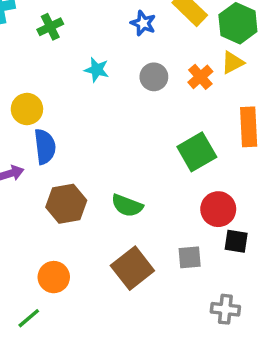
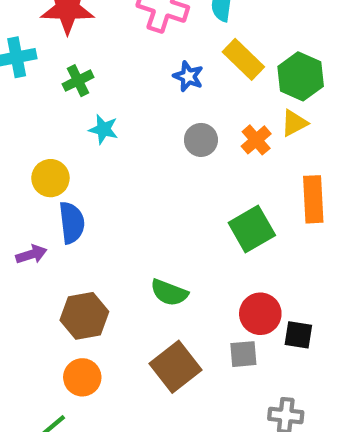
cyan star: (97, 70) -> (103, 129), moved
brown hexagon: (66, 204) -> (84, 316), moved
red circle: (218, 209) -> (260, 314), moved

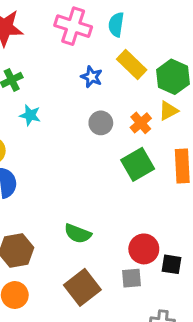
green square: (252, 229) -> (138, 164), moved

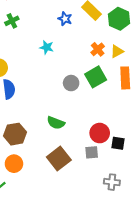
yellow triangle: (168, 111) -> (117, 51), moved
cyan star: (30, 115) -> (47, 47), moved
gray circle: (101, 123) -> (71, 83), moved

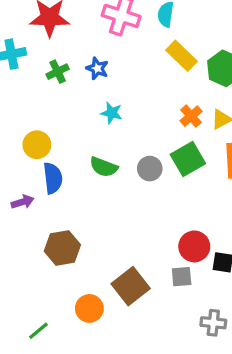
blue star: (65, 19) -> (97, 68), moved
green semicircle: (56, 123) -> (104, 167), moved
orange circle: (14, 164) -> (89, 308), moved

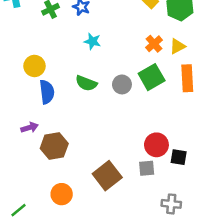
purple arrow: (23, 202) -> (30, 128), moved
orange circle: (89, 308) -> (62, 194), moved
green line: (38, 331) -> (18, 210), moved

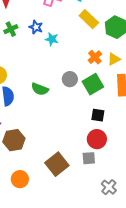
cyan star: (92, 41) -> (52, 39), moved
gray circle: (122, 84) -> (70, 79), moved
black square: (179, 157) -> (98, 115), moved
gray cross: (171, 204) -> (109, 187), turned 35

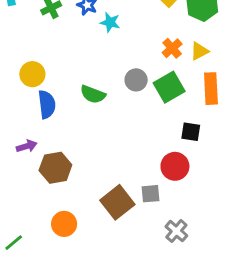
black square: (98, 115) -> (191, 132), moved
gray square: (89, 158) -> (150, 194), moved
gray cross: (109, 187) -> (176, 231), moved

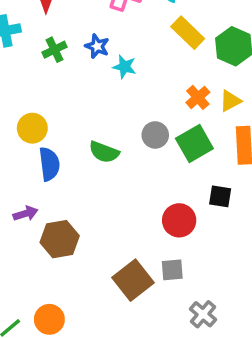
red circle: (175, 166) -> (179, 220), moved
orange circle: (64, 224) -> (49, 319), moved

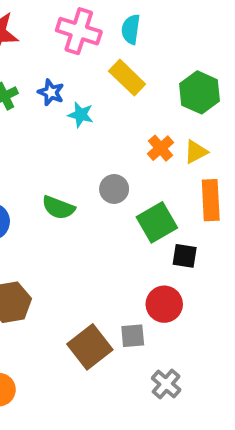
yellow rectangle: (188, 33) -> (127, 78), moved
green square: (194, 144) -> (157, 222), moved
red circle: (179, 220) -> (164, 304), moved

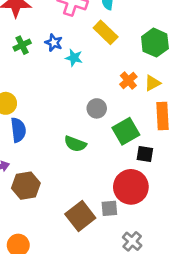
green semicircle: (58, 208) -> (75, 144), moved
red circle: (164, 304) -> (131, 187), size x1.4

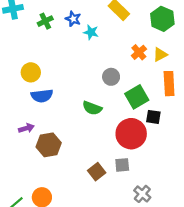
blue semicircle: (18, 130) -> (42, 96), turned 90
red circle: (131, 187) -> (131, 134), moved
brown square: (80, 216) -> (97, 172), size x0.7

